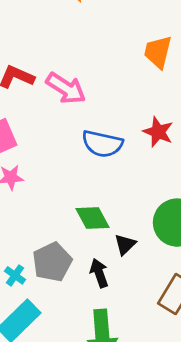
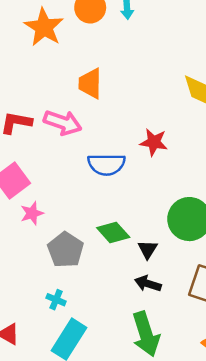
orange trapezoid: (158, 52) -> (90, 84), moved
gray pentagon: (52, 262) -> (66, 250), moved
black arrow: (99, 273) -> (148, 284), moved, turned -40

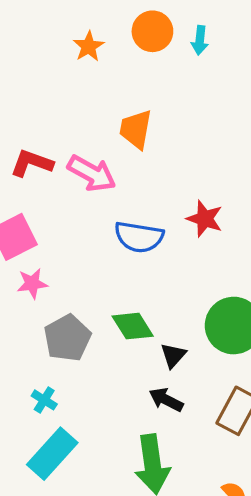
orange star: (44, 27) -> (89, 46), size x0.6

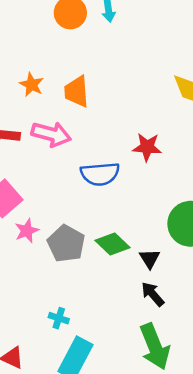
orange star: (89, 46) -> (32, 85), moved
gray pentagon: (67, 338) -> (66, 244), moved
black arrow: (166, 400) -> (153, 294), turned 36

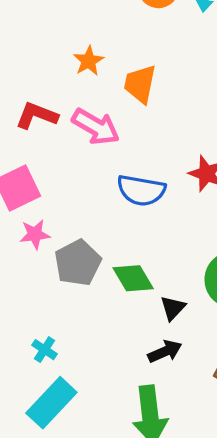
black arrow: (153, 294) -> (165, 352), turned 92

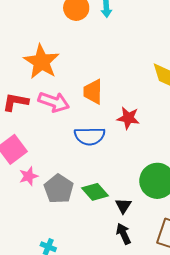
orange star: (89, 61) -> (41, 62), size x1.8
orange trapezoid: (140, 84) -> (93, 92), moved
black arrow: (165, 352) -> (123, 234), turned -80

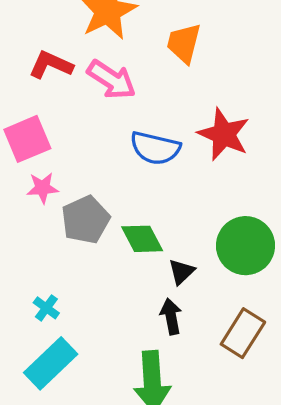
orange trapezoid: (93, 92) -> (184, 43), moved
red star: (128, 118) -> (224, 134), size x1.4

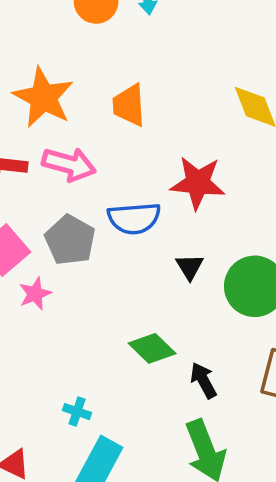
gray pentagon: (85, 220) -> (70, 240), moved
green diamond: (142, 239) -> (152, 348), moved
black triangle: (182, 272) -> (190, 267), moved

